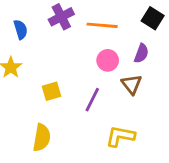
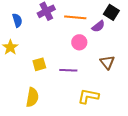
purple semicircle: (141, 53) -> (98, 26), moved, turned 32
brown triangle: (132, 84) -> (107, 62), moved
purple line: (92, 100) -> (68, 70), turned 66

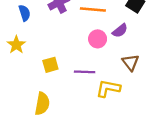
purple semicircle: (98, 26) -> (120, 31), moved
yellow L-shape: (88, 96) -> (108, 88), moved

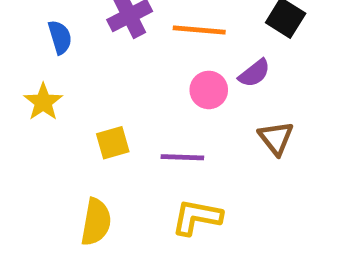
yellow L-shape: (108, 88) -> (197, 217), moved

